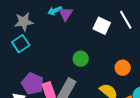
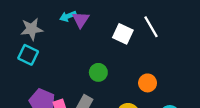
cyan square: (21, 44) -> (28, 55), turned -30

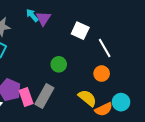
cyan arrow: (68, 16) -> (32, 15), turned 72
white line: (151, 27) -> (105, 48), moved

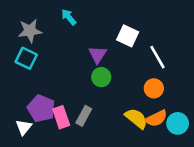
purple triangle: (43, 18) -> (98, 55), moved
gray rectangle: (44, 96) -> (84, 116), size x0.7
orange semicircle: (104, 109) -> (156, 118), moved

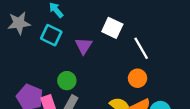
cyan square: (26, 58) -> (51, 35), moved
green circle: (101, 77) -> (67, 81), moved

